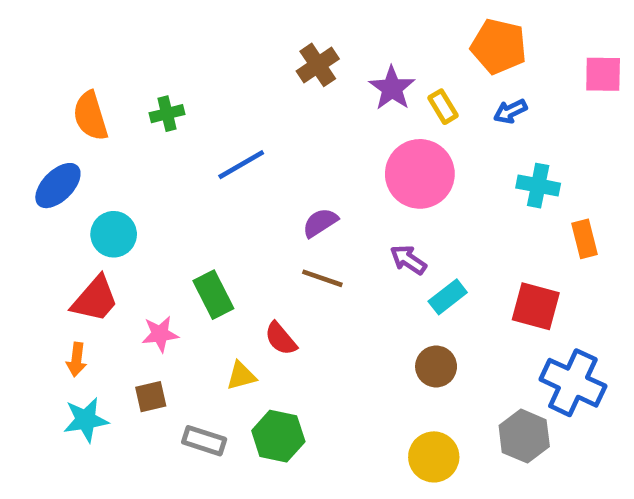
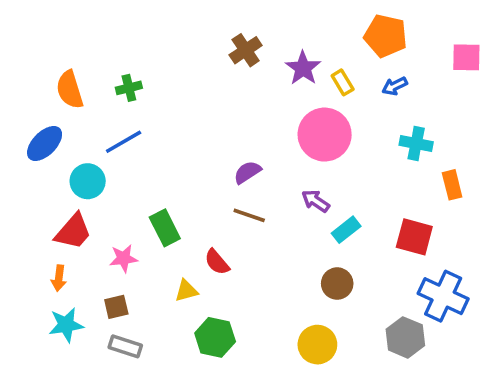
blue line: (241, 165) -> (124, 142), moved
gray rectangle: (204, 441) -> (125, 346), moved
yellow circle: (434, 457) -> (317, 345), moved

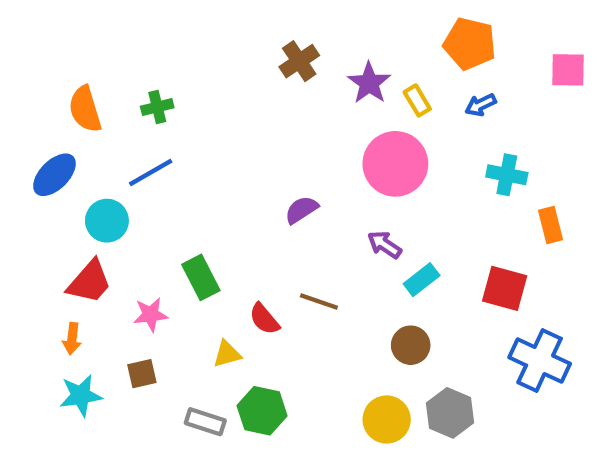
brown line: (249, 215) -> (319, 301), moved
gray hexagon: (405, 337) -> (450, 413), moved
gray rectangle: (125, 346) -> (205, 422), moved

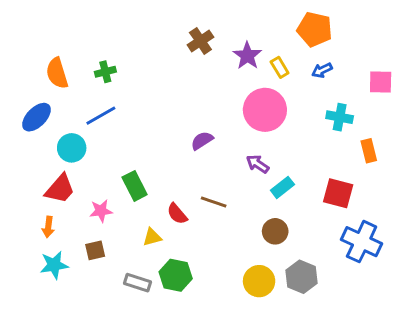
pink square: (568, 70) -> (381, 82), moved

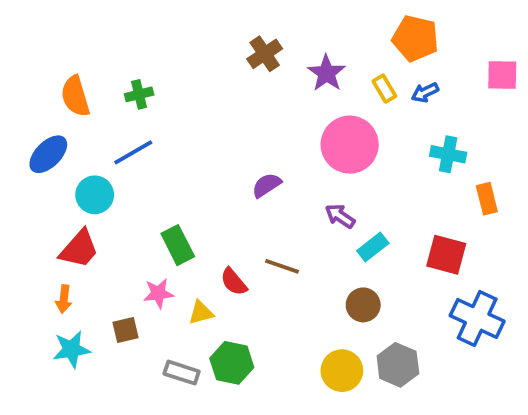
yellow rectangle: (280, 67) -> (384, 89), moved
pink square: (381, 82) -> (502, 75), moved
pink star: (101, 211) -> (158, 293), moved

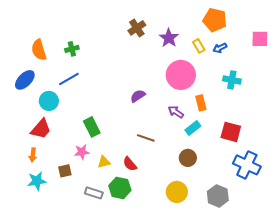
orange rectangle: (487, 199) -> (201, 103), moved
red semicircle: (234, 282) -> (130, 164), moved
gray hexagon: (398, 365) -> (218, 196), moved

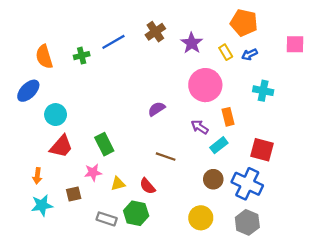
blue line: (69, 79) -> (113, 42), moved
red trapezoid: (41, 129) -> (61, 146), moved
blue cross: (247, 165) -> (247, 184), moved

